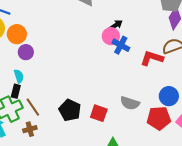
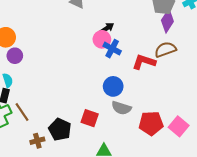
blue circle: (169, 96) -> (113, 86), moved
black pentagon: (70, 110) -> (60, 129), moved
brown cross: (30, 129) -> (37, 141), moved

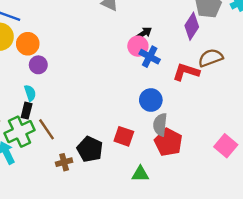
purple diamond: (167, 21) -> (192, 26), moved
gray semicircle: (121, 108) -> (160, 125), turned 78
red pentagon: (151, 123) -> (168, 142), moved, turned 30

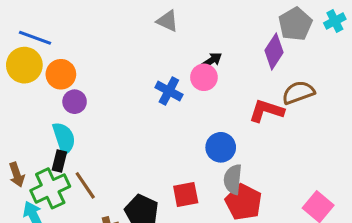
blue cross: (150, 57) -> (169, 91), moved
cyan semicircle: (30, 93) -> (64, 138), size x1.5
red square: (124, 136) -> (186, 194), turned -30

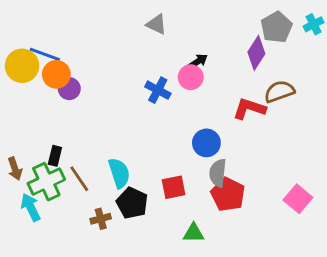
blue line: (35, 38) -> (45, 54), moved
purple circle: (75, 102) -> (69, 89), moved
cyan semicircle: (64, 138) -> (119, 173), moved

